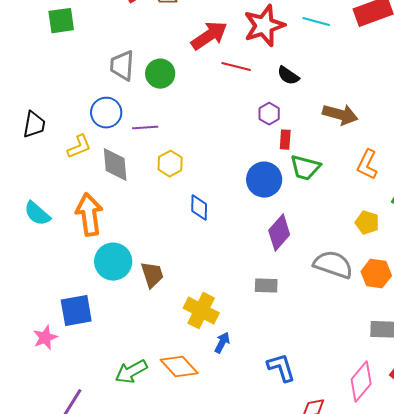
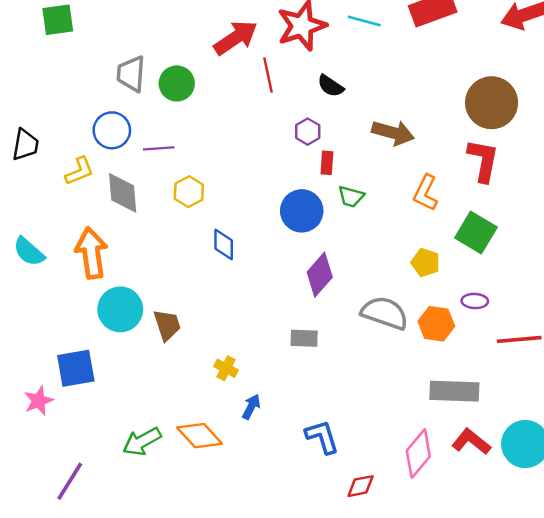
red line: (236, 67) -> (268, 75), turned 64
green trapezoid: (305, 168) -> (351, 196), size x0.7
yellow cross: (201, 311) -> (226, 368), size x0.6

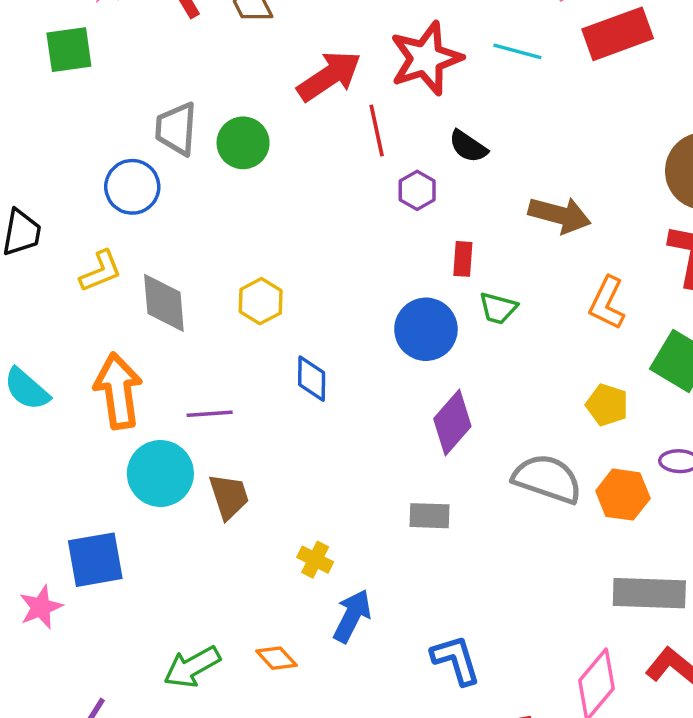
blue circle: (112, 130) -> (132, 187), moved
purple hexagon: (308, 132) -> (417, 190), moved
purple line: (159, 148) -> (210, 414), moved
blue arrow: (251, 407) -> (352, 616), size x1.4
orange diamond: (200, 436) -> (276, 658), size x0.6

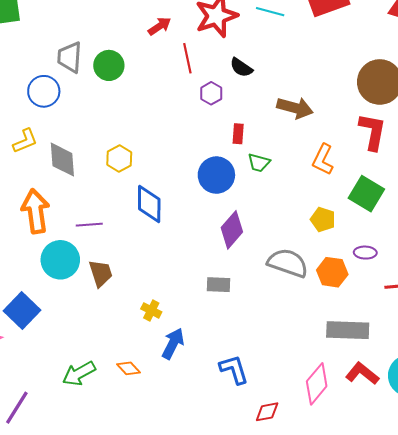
red arrow: (329, 76) -> (160, 26), size x0.6
blue diamond: (312, 379) -> (149, 204), size x1.4
blue square: (95, 560) -> (22, 310), turned -36

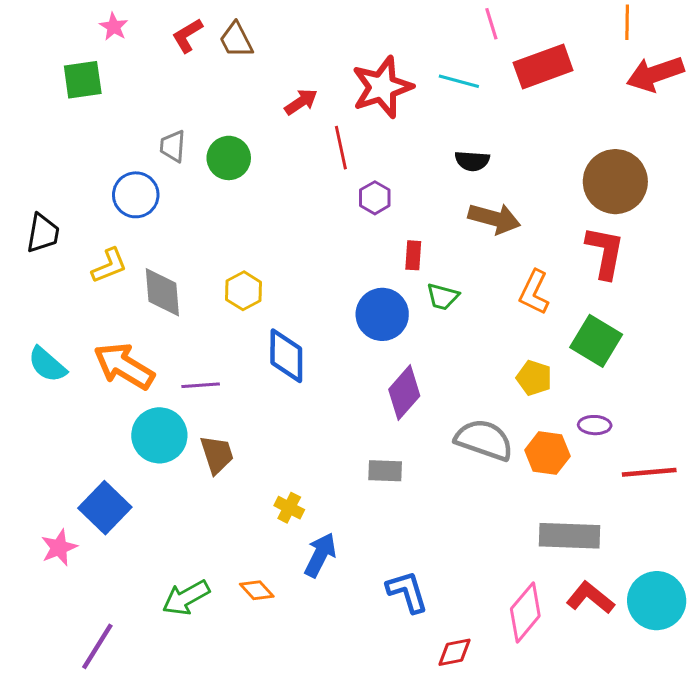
gray trapezoid: (70, 57) -> (173, 146), size x0.7
black semicircle: (241, 68) -> (472, 161), moved, turned -30
orange arrow: (35, 211) -> (124, 366), turned -51

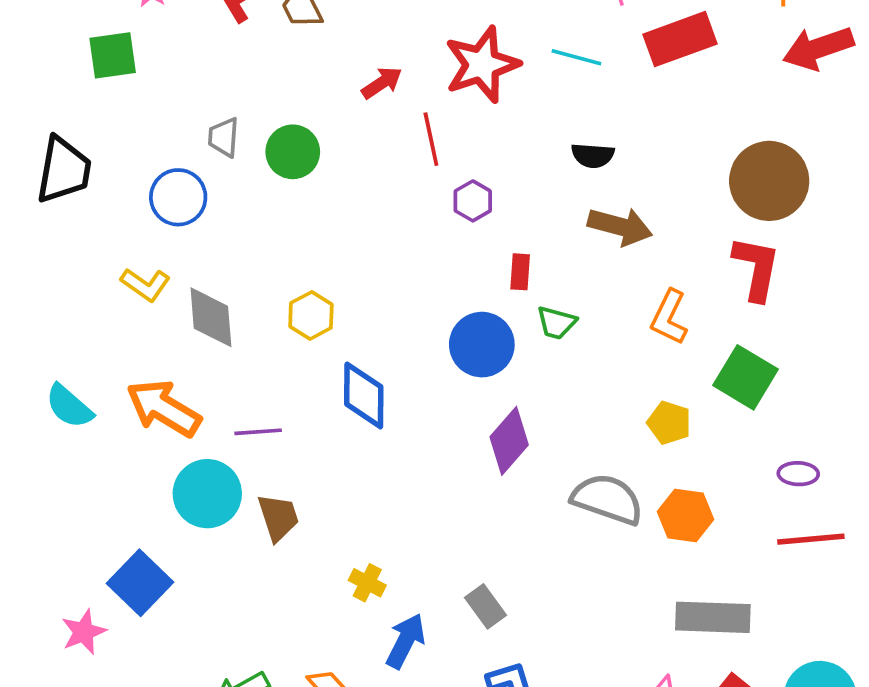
black trapezoid: (43, 233) -> (64, 170), moved, size x1.4
yellow L-shape: (109, 266) -> (145, 285), turned 57
purple ellipse: (595, 425) -> (798, 474), moved
gray rectangle: (385, 471) -> (485, 606), moved, turned 52

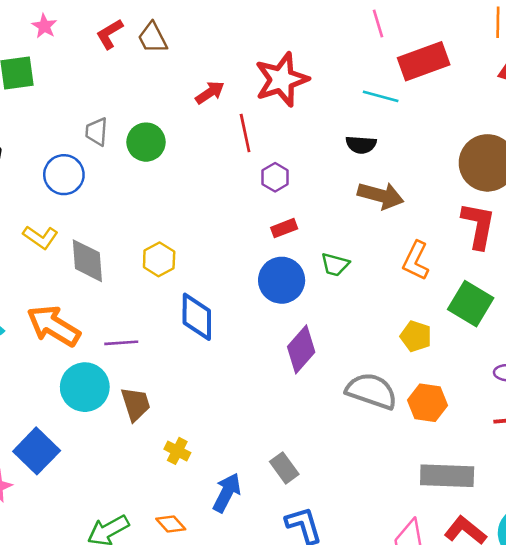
cyan line: (576, 57) -> (381, 96), moved
red rectangle: (520, 272) -> (284, 228), moved, turned 65
yellow cross: (367, 583) -> (177, 451), moved

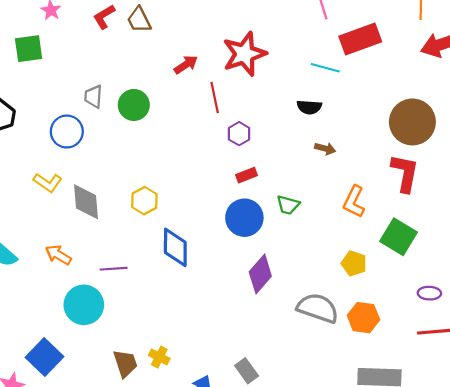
brown arrow: (381, 196) -> (325, 149), size x0.6
orange arrow: (53, 326) -> (58, 255), size x0.6
brown trapezoid: (136, 404) -> (125, 363), moved

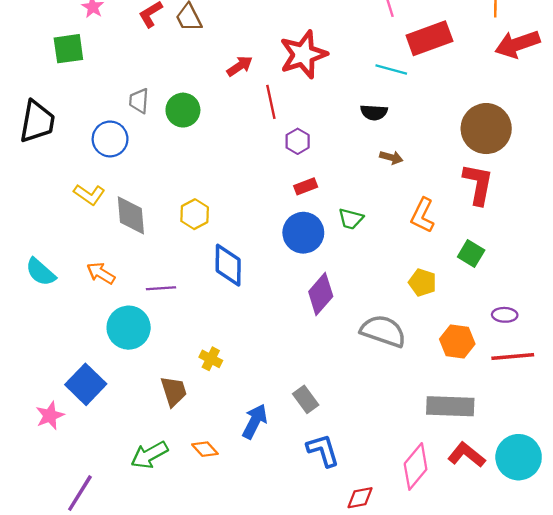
green square: (399, 237) -> (471, 254), size x0.7
orange hexagon: (363, 318) -> (457, 341), moved
yellow cross: (159, 357) -> (211, 359), moved

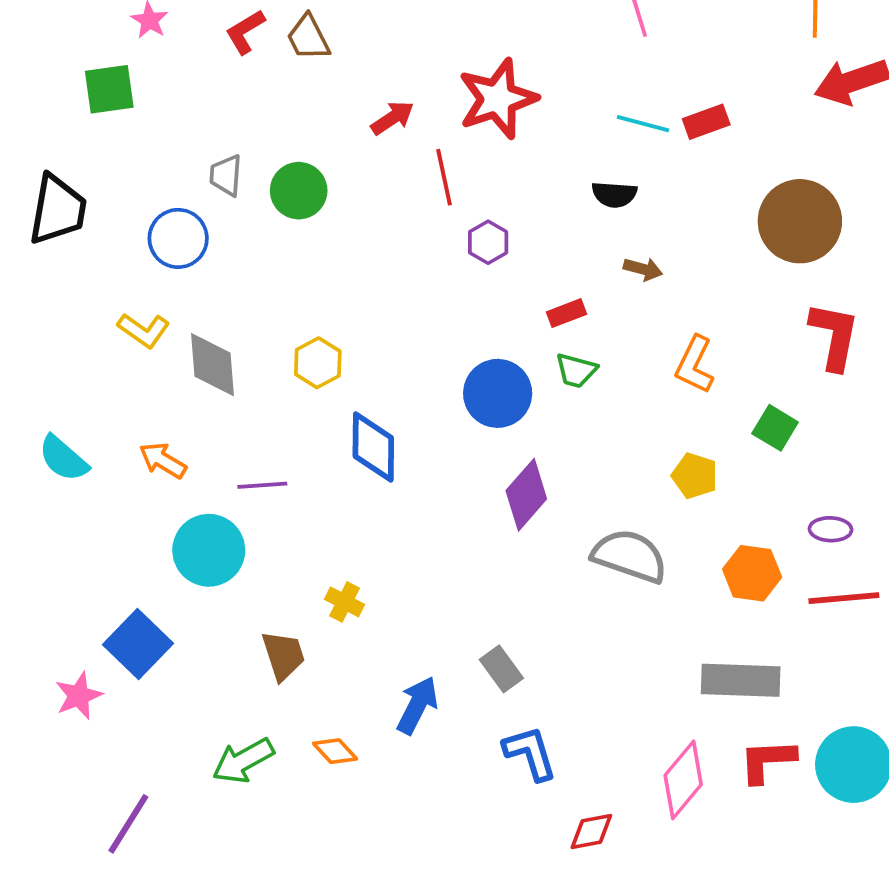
red rectangle: (429, 38) -> (706, 122), moved, size x0.6
red L-shape: (478, 184) -> (834, 336), moved
red rectangle: (306, 186) -> (566, 313), moved
red L-shape: (466, 455) -> (767, 761), turned -42

